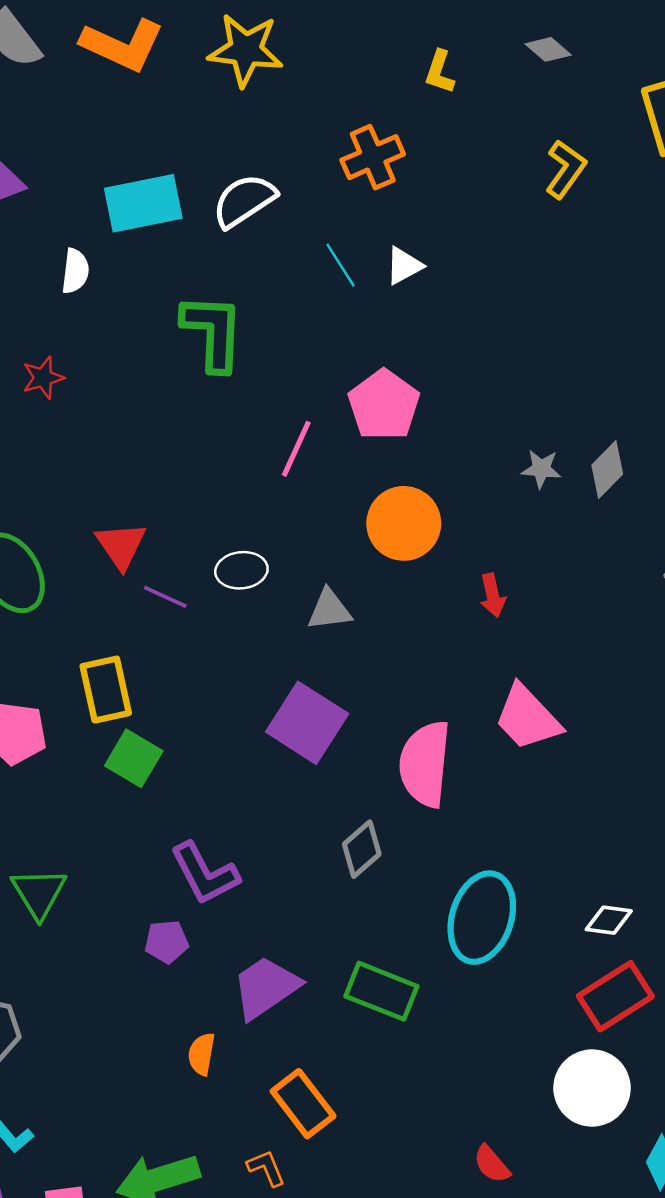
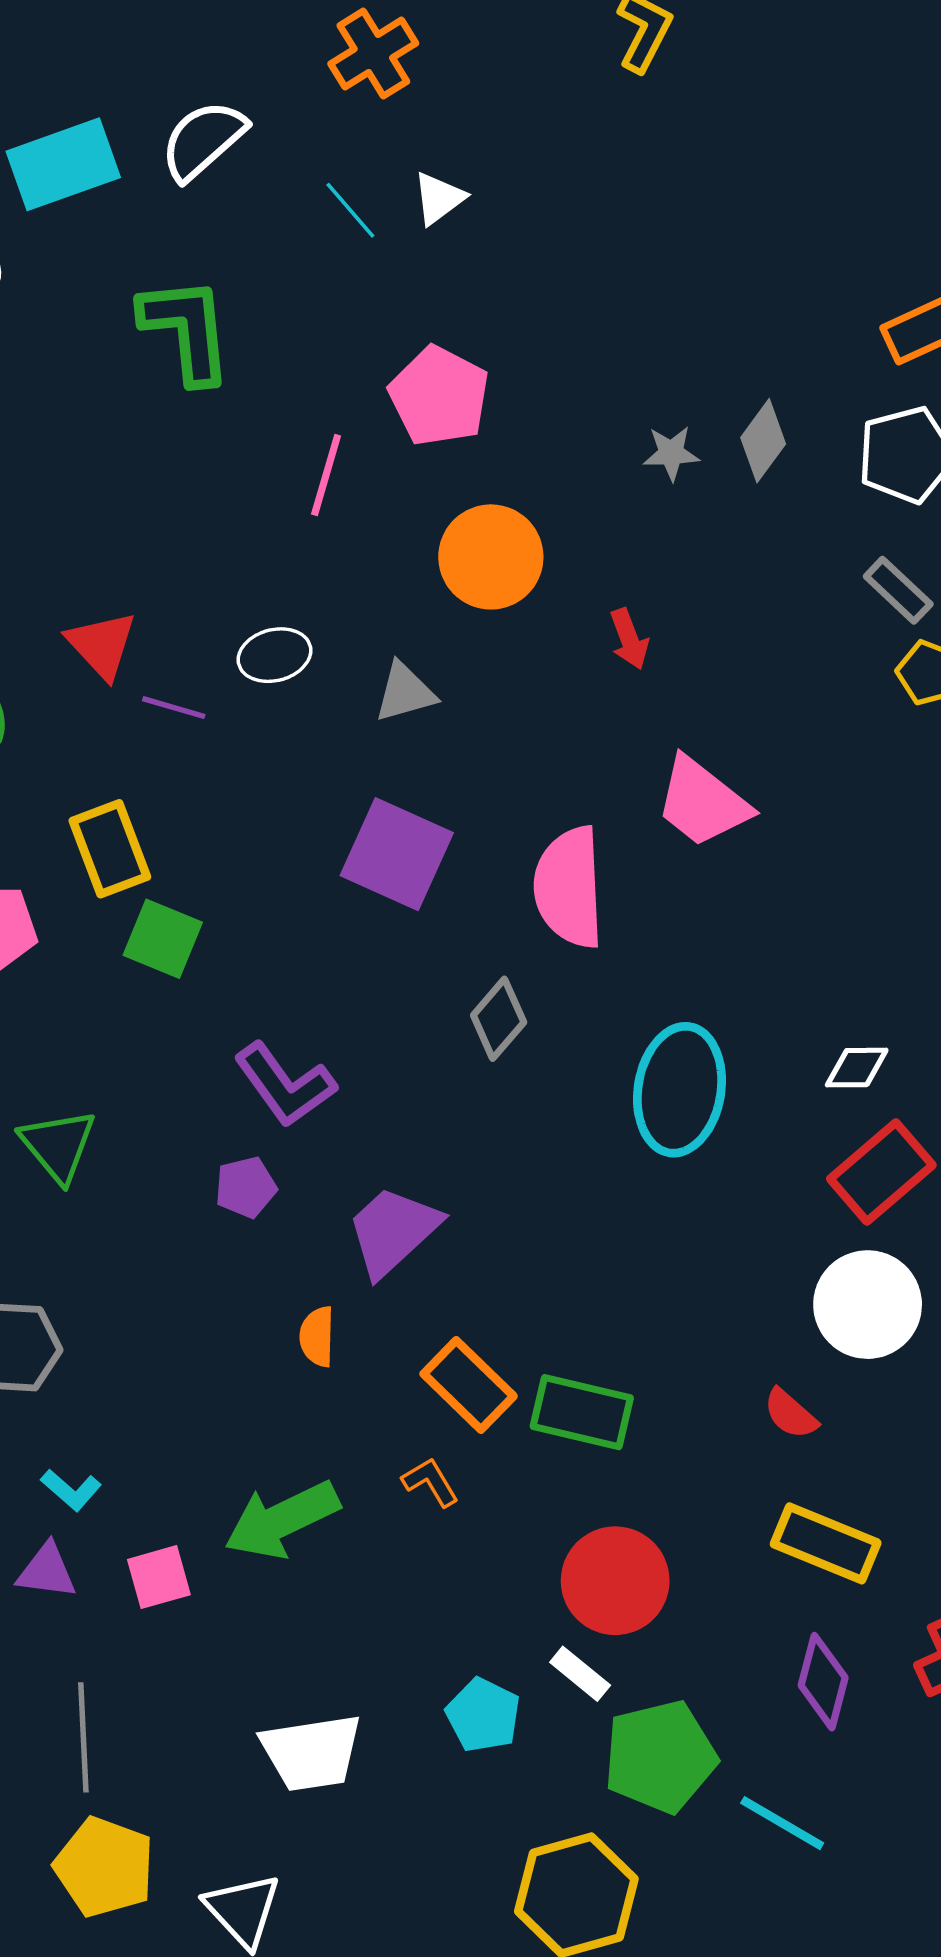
green rectangle: (381, 991) -> (582, 1412), moved
red semicircle: (492, 1164) -> (790, 1414), moved

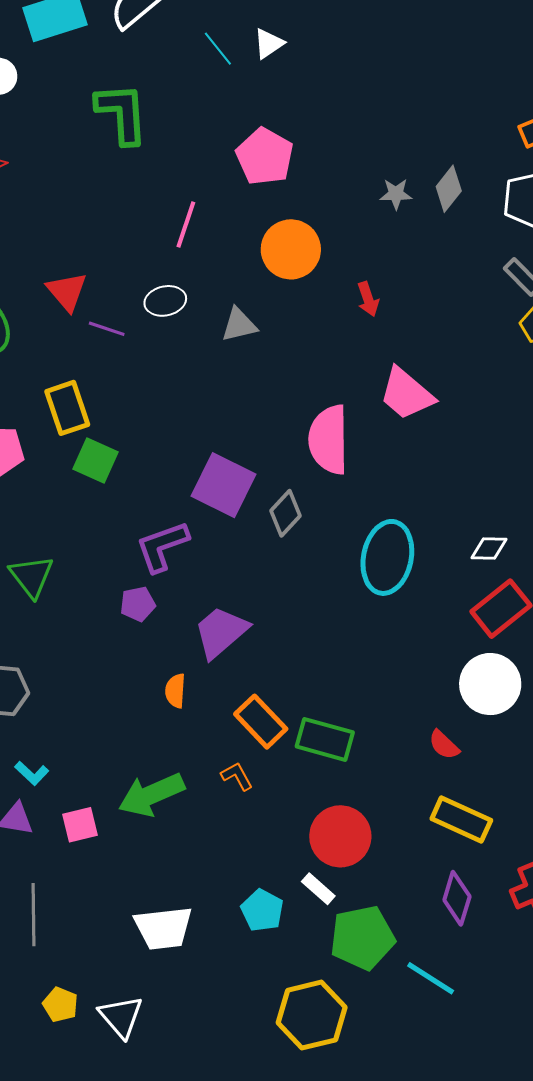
pink line: (326, 475) -> (186, 225), moved
purple square: (397, 854) -> (224, 485), moved
purple L-shape: (285, 1085) -> (162, 546), turned 104
yellow pentagon: (104, 1867) -> (60, 1004), moved, size x0.6

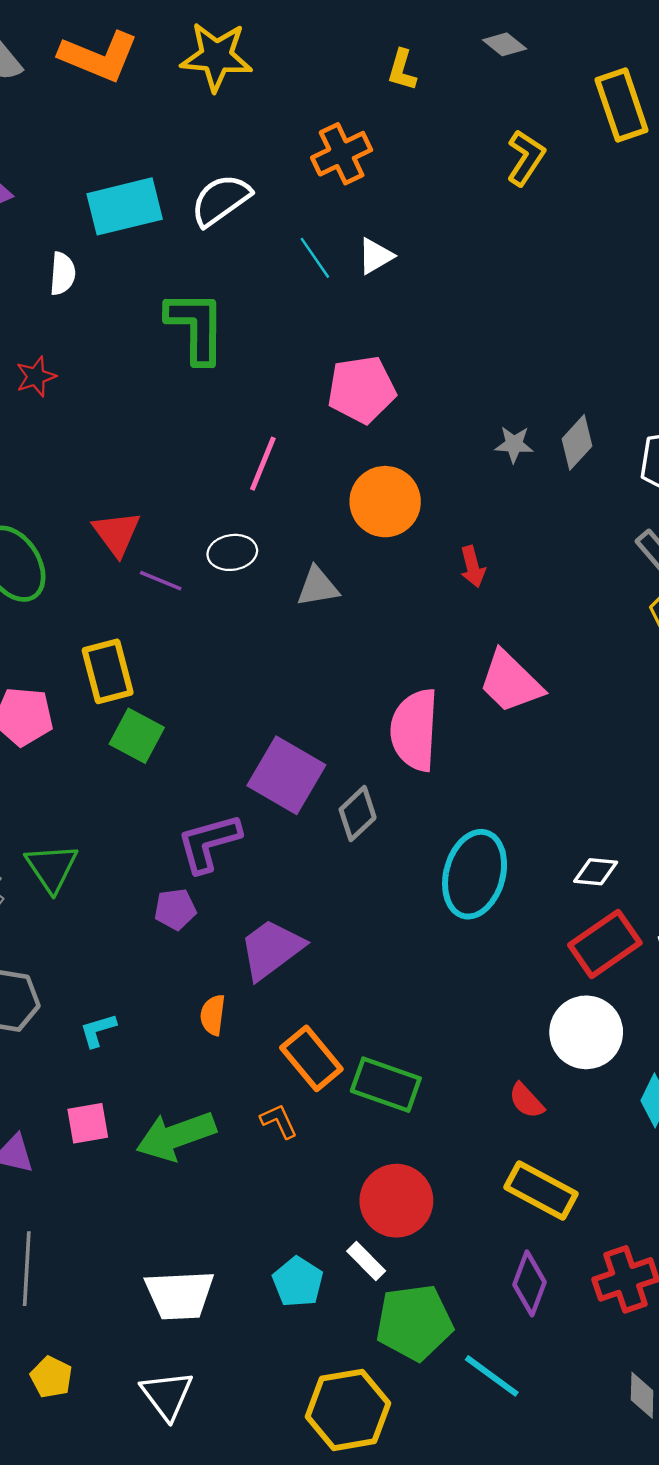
pink pentagon: (265, 157) -> (362, 389), turned 30
cyan L-shape: (32, 773) -> (98, 1030), moved, turned 116
pink square: (80, 825) -> (88, 1123), moved
white triangle: (121, 1017) -> (167, 1395), moved

